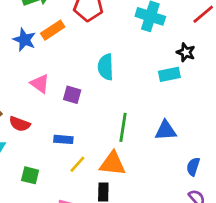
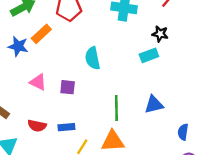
red semicircle: (20, 124) -> (37, 126), moved

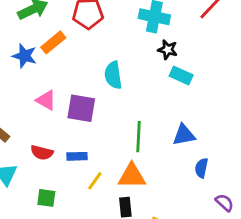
black star: (160, 34) -> (168, 50), moved
cyan rectangle: (149, 55) -> (181, 75), turned 42
purple square: (68, 87) -> (81, 108), size x1.5
blue semicircle: (183, 132) -> (201, 168), moved

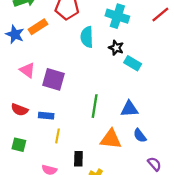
black star: (168, 50) -> (116, 48), moved
cyan semicircle: (113, 75) -> (87, 37), moved
blue semicircle: (201, 168) -> (140, 136), turned -56
orange triangle: (132, 176) -> (111, 139), moved
yellow line: (95, 181) -> (57, 136), turned -32

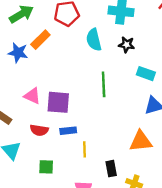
cyan rectangle: (133, 63) -> (146, 74), moved
pink triangle: (27, 70) -> (32, 96), moved
purple square: (53, 79) -> (58, 102), moved
green line: (95, 106) -> (104, 84), moved

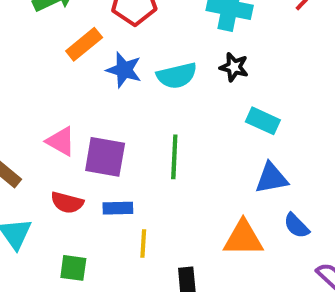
cyan semicircle: (94, 40) -> (177, 76), moved, turned -95
blue star: (18, 53) -> (124, 70), moved
green line: (104, 84) -> (174, 157), moved

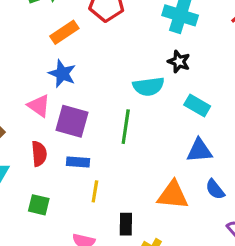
blue star: (124, 70) -> (62, 74), moved
cyan semicircle: (177, 76) -> (148, 86), moved
red semicircle: (67, 203) -> (39, 154), turned -115

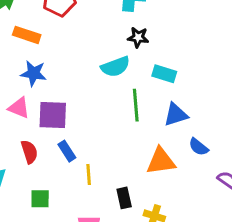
orange rectangle: (64, 32) -> (27, 35), turned 65
green line: (126, 127) -> (136, 105), moved
blue rectangle: (78, 162) -> (67, 151), turned 66

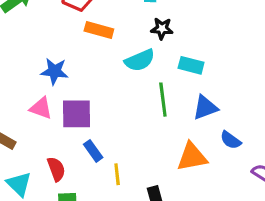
orange rectangle: (27, 35) -> (99, 30), moved
red semicircle: (29, 152) -> (56, 169), moved

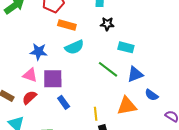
cyan semicircle: (140, 60) -> (74, 47), moved
green line: (163, 100) -> (108, 69), turned -45
red semicircle: (56, 169) -> (29, 98), moved, turned -112
yellow line: (117, 174) -> (96, 114), moved

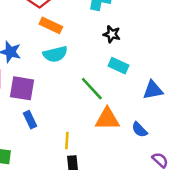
black star: (107, 24) -> (112, 34), moved
blue triangle: (135, 74) -> (153, 90), moved
orange triangle: (127, 106) -> (107, 119), moved

